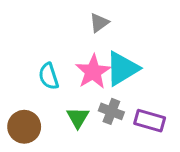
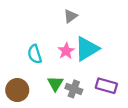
pink star: (93, 72) -> (66, 51), size x0.7
gray cross: (111, 111) -> (74, 89), moved

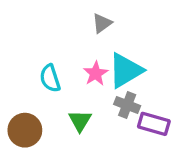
gray cross: (74, 89) -> (127, 105), moved

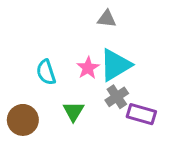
gray triangle: (102, 23) -> (107, 19), moved, turned 42
gray cross: (127, 105) -> (117, 97), turned 35

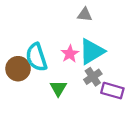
cyan semicircle: (46, 72) -> (36, 57), size x1.4
brown circle: (23, 120) -> (18, 69), moved

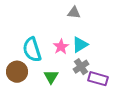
cyan triangle: (92, 51) -> (80, 45), size x0.7
brown circle: (18, 69) -> (17, 72), moved

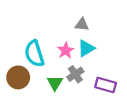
gray triangle: (74, 13) -> (82, 25), moved
gray cross: (81, 67) -> (75, 74), moved

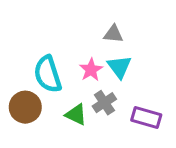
cyan triangle: (86, 48) -> (119, 67), turned -36
green triangle: (55, 83) -> (76, 115), turned -35

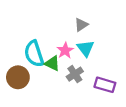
gray triangle: (113, 34) -> (81, 25), turned -40
green triangle: (76, 115) -> (52, 63), moved

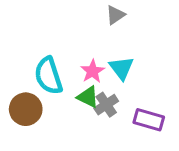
gray triangle: (81, 25) -> (115, 15), moved
green triangle: (52, 63) -> (88, 97), moved

